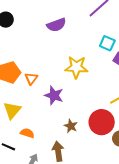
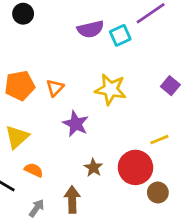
cyan square: (107, 43) -> (120, 35), moved, turned 35
orange triangle: (31, 78) -> (55, 88), moved

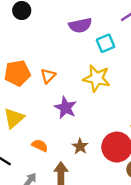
cyan square: (120, 35) -> (105, 43), moved
orange semicircle: (34, 170) -> (40, 145), moved

